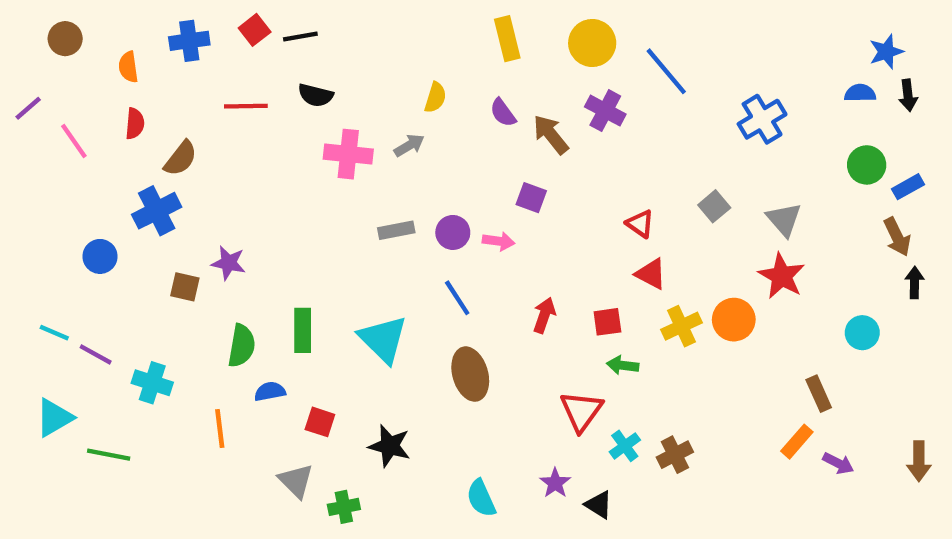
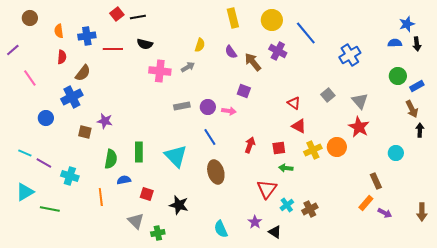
blue cross: (189, 41) -> (87, 36), moved
pink line: (74, 141) -> (30, 78), moved

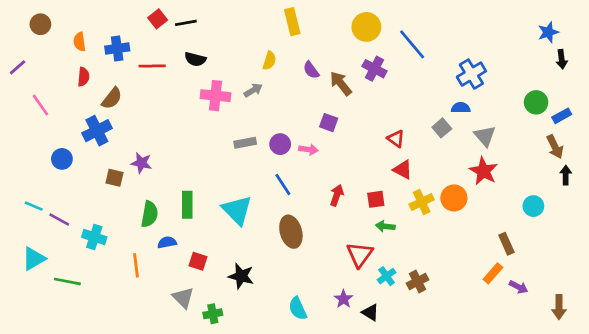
yellow rectangle: (233, 18) -> (292, 22), moved
blue semicircle: (395, 43) -> (461, 108), moved
brown arrow: (422, 212) -> (559, 307), moved

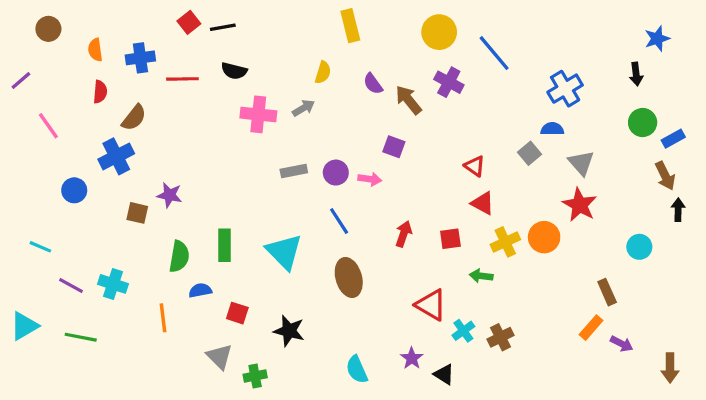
black arrow: (562, 59) -> (636, 74), moved
purple line: (59, 220) -> (71, 286), moved
green arrow: (385, 226) -> (481, 276), moved
red triangle: (360, 255) -> (431, 305), turned -36
cyan triangle: (34, 259) -> (24, 326), moved

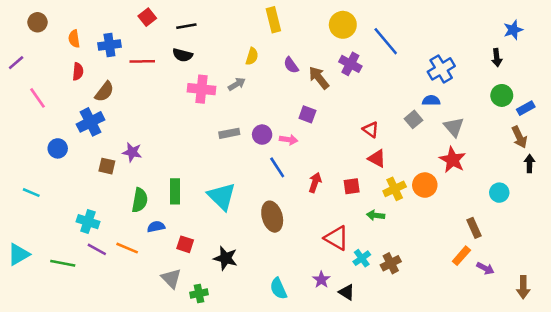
black line: (223, 27) -> (186, 26), moved
blue line: (339, 221) -> (277, 167), moved
purple line: (71, 286) -> (97, 249), moved
orange line: (163, 318) -> (127, 248), turned -60

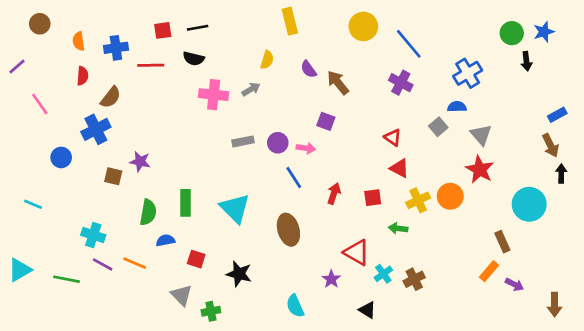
red square: (147, 17) -> (163, 30), moved, turned 30
purple cross: (350, 64) -> (401, 83), moved
green circle: (502, 95) -> (512, 33), moved
cyan circle: (499, 193) -> (529, 204), size x1.6
purple star: (321, 280) -> (331, 279), moved

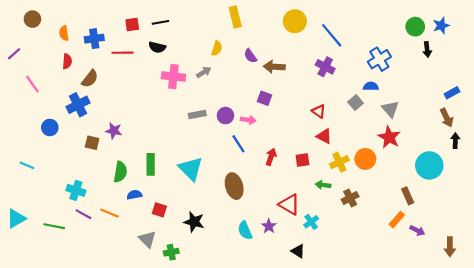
brown arrow: (338, 83) -> (274, 67), turned -48
brown cross: (414, 279) -> (350, 198), moved
cyan semicircle: (295, 306) -> (245, 230), moved

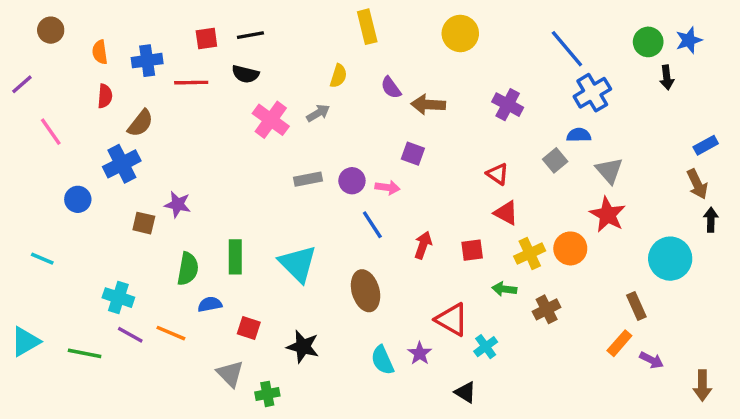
blue line: (332, 35) -> (567, 49), moved
pink cross: (173, 77) -> (271, 120), turned 30

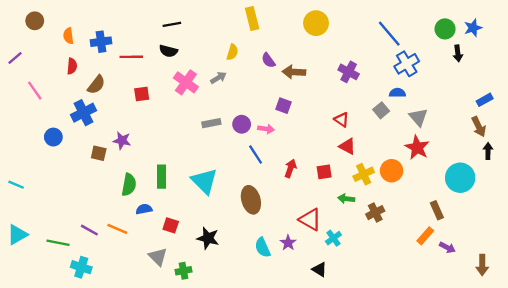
red square: (206, 39) -> (142, 94), moved
cyan line: (42, 259) -> (16, 185), moved
cyan cross: (118, 298) -> (81, 267), moved

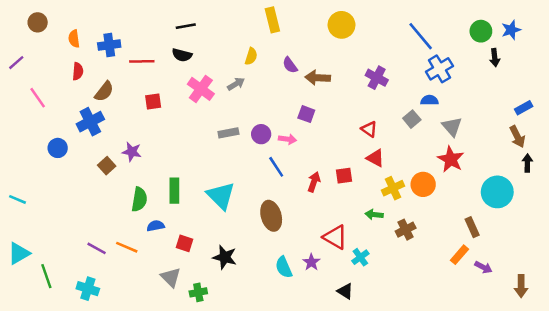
brown square: (99, 153) -> (107, 166), turned 35
red square: (324, 172) -> (344, 176), moved
green line: (58, 243) -> (46, 276), moved, turned 60

